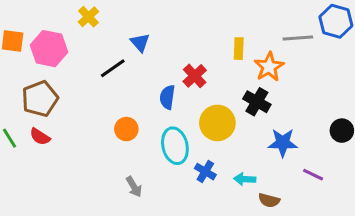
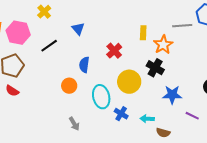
black line: (113, 68) -> (49, 46), moved
blue semicircle: (167, 97) -> (84, 65), moved

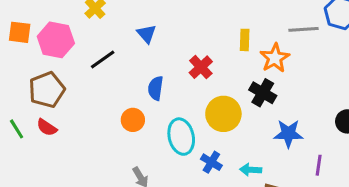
purple line: (192, 116) -> (319, 165), turned 72

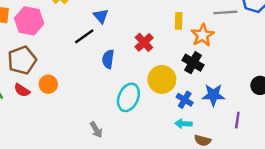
black line: (103, 60) -> (84, 36), moved
orange circle: (133, 120) -> (48, 84), moved
cyan ellipse: (181, 137) -> (128, 97), turned 36
blue cross: (211, 162) -> (185, 100), moved

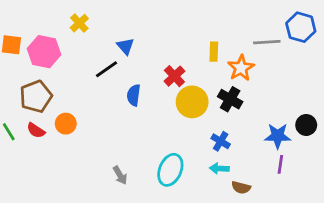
yellow circle: (162, 79) -> (192, 102), moved
blue star: (213, 95) -> (278, 136), moved
cyan ellipse: (128, 97) -> (170, 170), moved

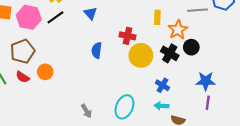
black line: (107, 69) -> (55, 17), moved
red cross: (174, 76) -> (128, 36), turned -35
black circle: (306, 125) -> (191, 47), moved

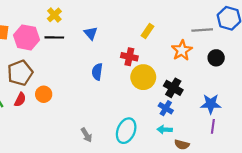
black line: (55, 17) -> (54, 37), turned 36
yellow rectangle: (157, 17) -> (148, 31), moved, turned 32
black circle: (191, 47) -> (216, 58), moved
black cross: (170, 53) -> (173, 88), moved
red semicircle: (23, 77) -> (20, 100), turned -96

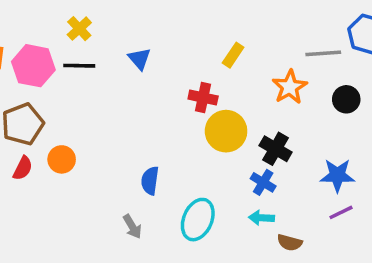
blue semicircle: (97, 72) -> (150, 181), moved
purple line: (213, 126) -> (341, 212), turned 56

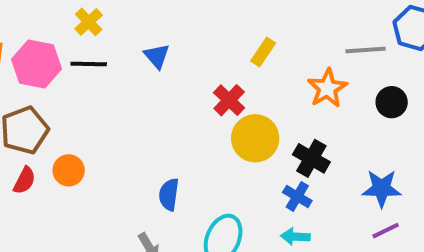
red cross: (203, 98) -> (229, 100), turned 32

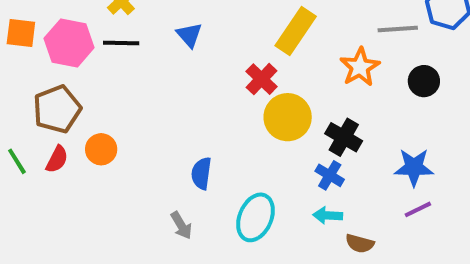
yellow rectangle: (263, 52) -> (296, 31), size x1.6

